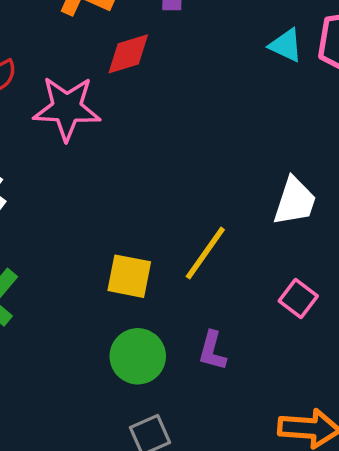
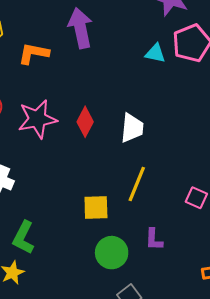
red diamond: (128, 54) -> (85, 122), moved, turned -32
white trapezoid: (295, 201) -> (132, 128), moved

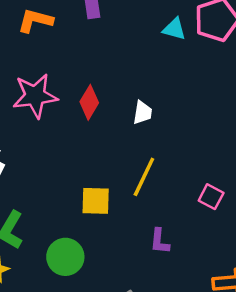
white trapezoid: (132, 128) -> (143, 113), size x0.7
green circle: (112, 253) -> (65, 257), moved

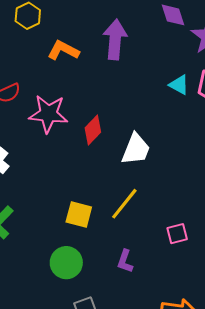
white trapezoid: (143, 113) -> (136, 149), size x1.6
pink square: (211, 197) -> (177, 234), turned 35
green circle: (65, 257) -> (66, 263), moved

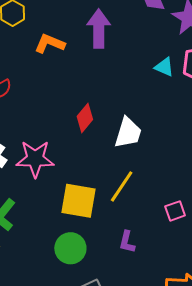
pink star: (48, 114) -> (35, 159), moved
yellow square: (79, 214) -> (79, 201), size x1.4

